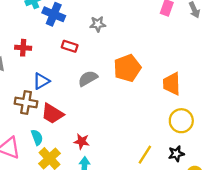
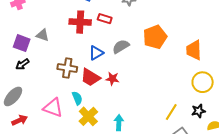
red cross: (23, 48) -> (80, 22), moved, size x1.5
blue triangle: (41, 81) -> (96, 53), moved
red star: (82, 141) -> (112, 79), moved

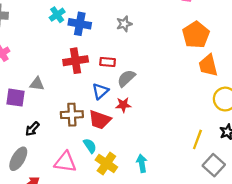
red rectangle: (105, 19) -> (108, 62), moved
orange pentagon: (155, 37) -> (196, 35), moved
black arrow: (22, 64) -> (32, 129), moved
red star: (112, 79) -> (123, 105), moved

